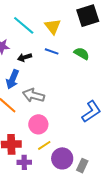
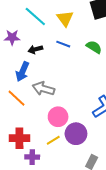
pink circle: (38, 124) -> (58, 117), moved
purple circle: (62, 158) -> (76, 134), moved

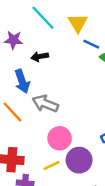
blue line: (63, 44) -> (91, 44), moved
blue arrow: (22, 72) -> (22, 81), turned -48

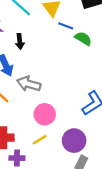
black arrow: (40, 57) -> (20, 41), turned -80
purple circle: (79, 160) -> (74, 141), moved

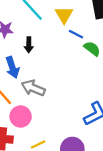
pink circle: (45, 114) -> (21, 117), moved

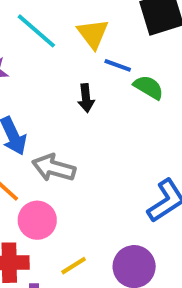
black arrow: (29, 45) -> (86, 98), moved

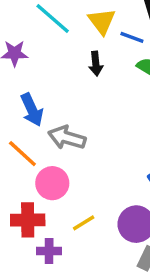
blue line: (118, 65) -> (132, 37), moved
black arrow: (86, 98) -> (96, 64), moved

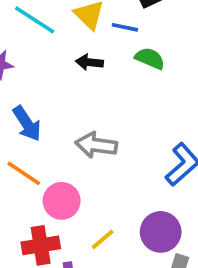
black arrow: (96, 64) -> (89, 62), turned 110
gray arrow: (67, 138) -> (96, 145), moved

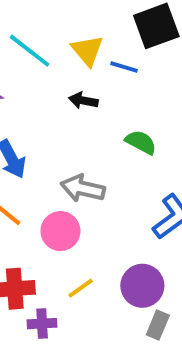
green semicircle: (150, 58) -> (141, 142), moved
pink circle: (62, 201) -> (60, 231), moved

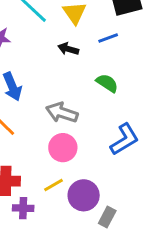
blue line: (124, 67) -> (108, 38), moved, turned -42
pink circle: (60, 231) -> (63, 148), moved
purple circle: (142, 286) -> (84, 195), moved

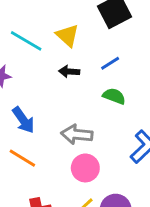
blue line: (108, 38) -> (110, 63), moved

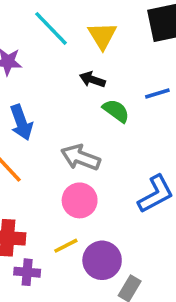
blue line: (110, 63) -> (157, 94), moved
green semicircle: (114, 96) -> (116, 111), moved

